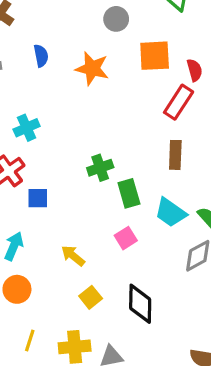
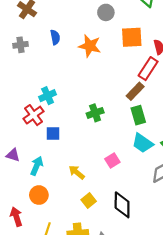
cyan cross: (27, 128) -> (48, 96), moved
brown rectangle: (175, 155) -> (135, 91), moved, turned 42
green rectangle: (129, 193) -> (138, 115), moved

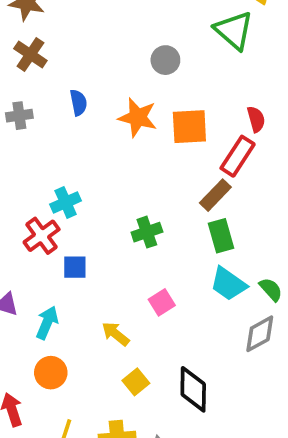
orange square: (132, 37) -> (189, 127), moved
pink square: (112, 160) -> (162, 302), moved

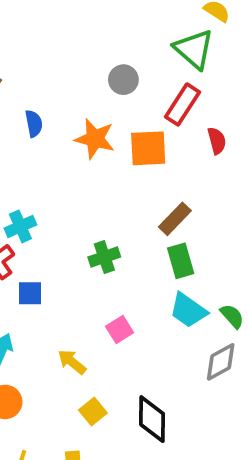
red rectangle: (238, 156) -> (183, 104), moved

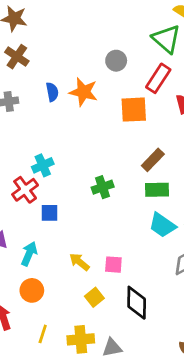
orange star: (95, 139) -> (84, 92), moved
green rectangle: (181, 261) -> (157, 190), turned -75
pink square: (120, 329) -> (113, 265), moved, turned 36

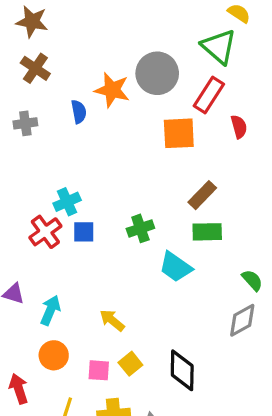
gray circle: (116, 61) -> (157, 73), size x1.6
orange star: (84, 92) -> (112, 90), moved
blue square: (50, 213) -> (84, 232), moved
cyan trapezoid: (162, 225) -> (176, 267), moved
pink square: (113, 265) -> (99, 370), moved

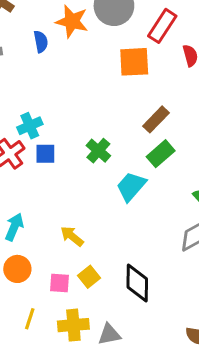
green cross: (140, 228) -> (98, 151), turned -30
green rectangle: (207, 232) -> (161, 154), turned -40
cyan trapezoid: (176, 267) -> (131, 186), turned 96

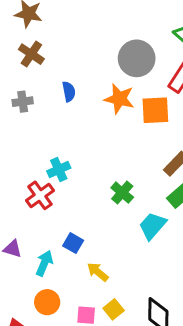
orange star: (72, 21) -> (119, 99), moved
blue square: (45, 154) -> (73, 243), moved, turned 30

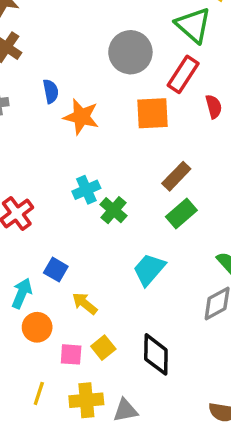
orange star: (119, 99) -> (81, 117), moved
cyan cross: (59, 169) -> (86, 190), moved
cyan trapezoid: (152, 226) -> (149, 270), moved
orange circle: (47, 302) -> (37, 327), moved

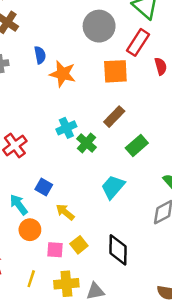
brown rectangle: (176, 176) -> (114, 117), moved
cyan arrow: (22, 293) -> (19, 205), turned -60

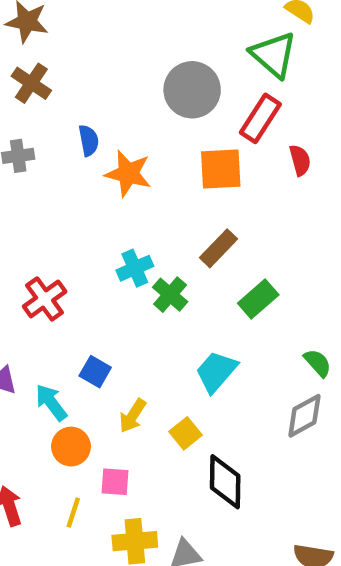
yellow arrow: (65, 212) -> (133, 416), turned -96
yellow square: (79, 245) -> (185, 433), moved
yellow line: (31, 279) -> (73, 513), moved

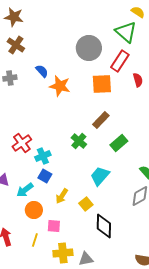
blue semicircle: (89, 140) -> (42, 71), turned -32
cyan cross: (135, 268) -> (43, 156), moved
cyan arrow: (51, 402) -> (25, 190), turned -90

